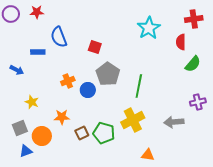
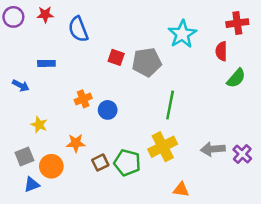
blue semicircle: (59, 37) -> (78, 29), moved
gray pentagon: (108, 74) -> (147, 62), moved, turned 30
purple cross: (198, 102) -> (242, 154), moved, turned -35

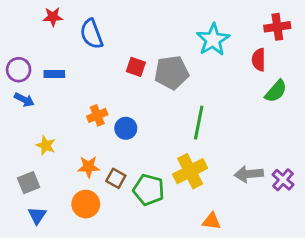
purple circle: (13, 17) -> (19, 70), moved
brown square: (100, 163) -> (116, 178), moved, turned -35
orange circle: (51, 166) -> (86, 204), moved
blue triangle: (32, 185) -> (37, 215), turned -35

